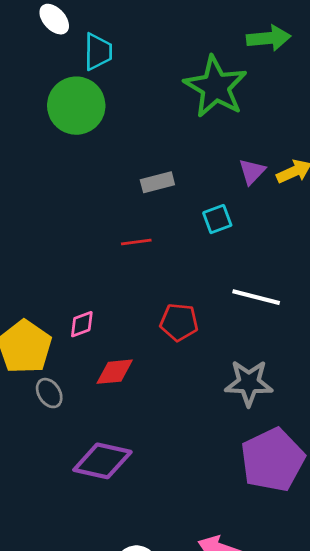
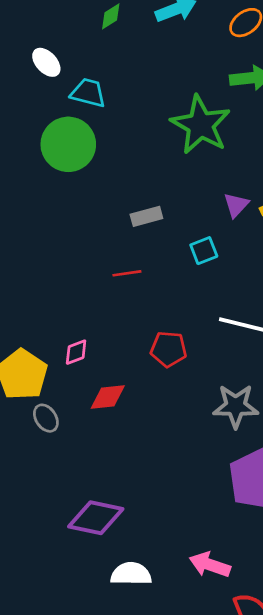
cyan trapezoid: (98, 52) -> (88, 93), turned -75
purple diamond: (102, 461) -> (96, 518), moved

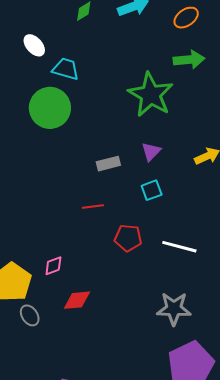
purple triangle: (236, 205) -> (151, 152), moved
red pentagon: (169, 349) -> (128, 238), moved

